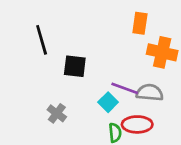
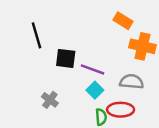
orange rectangle: (140, 23) -> (123, 21), turned -66
purple line: (125, 88) -> (93, 69), moved

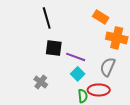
black line: (36, 35) -> (47, 18), moved
gray semicircle: (132, 82) -> (108, 67), turned -72

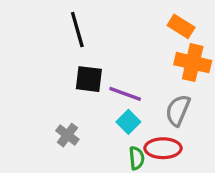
orange rectangle: (101, 17) -> (181, 26), moved

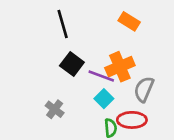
orange rectangle: (181, 26) -> (129, 21), moved
orange cross: (193, 63) -> (120, 67), moved, turned -36
black square: (89, 79) -> (72, 64), turned 30

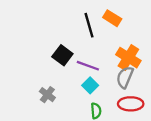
black line: (63, 24) -> (89, 25), moved
orange cross: (120, 67) -> (128, 58), moved, turned -35
red ellipse: (132, 120) -> (131, 104), moved

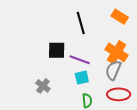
orange rectangle: (112, 18) -> (120, 17), moved
black square: (62, 55) -> (57, 50), turned -36
cyan square: (90, 85) -> (82, 78), turned 32

